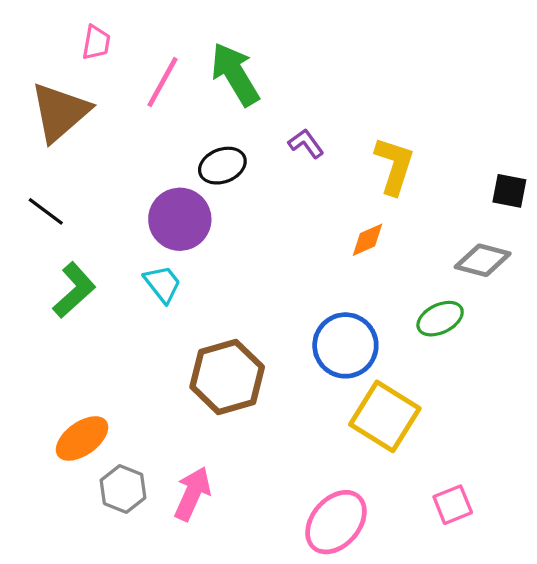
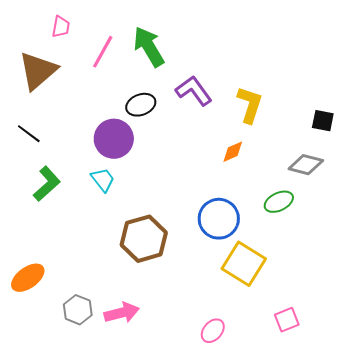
purple L-shape: (306, 144) -> (194, 91), size x1.6
orange ellipse: (82, 438) -> (28, 278), moved
pink arrow: (192, 494) -> (122, 313), turned 52
pink ellipse: (336, 522) -> (213, 331), size x0.6

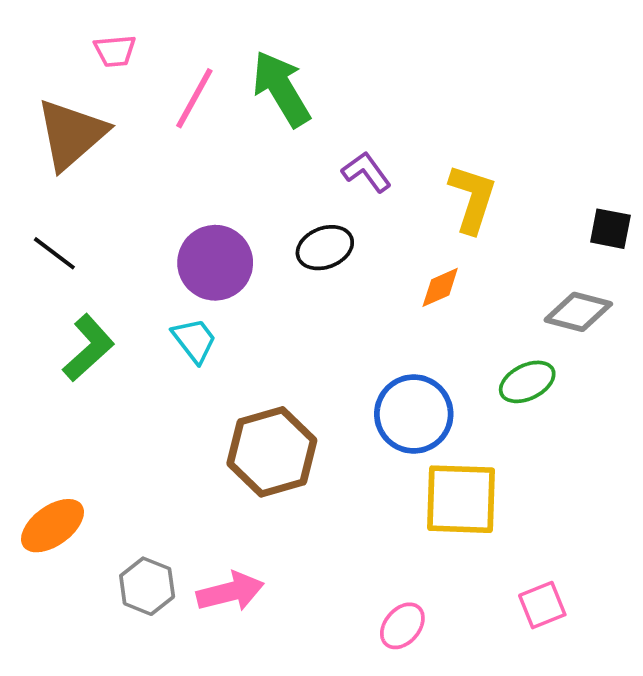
pink trapezoid: (61, 27) -> (115, 51), turned 75
purple L-shape: (194, 91) -> (366, 172), size x0.7
black ellipse: (141, 105) -> (325, 248), moved
yellow square: (244, 264) -> (461, 499), turned -30

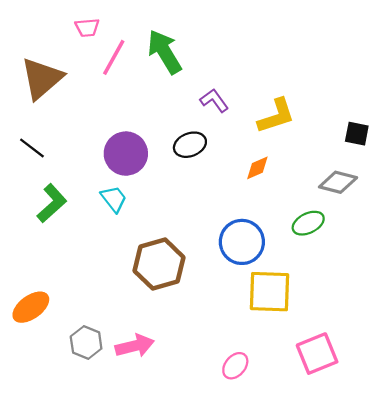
pink trapezoid: (115, 51) -> (87, 28), moved
yellow L-shape: (472, 198) -> (276, 116), turned 54
pink square: (542, 605) -> (317, 354), size x1.5

